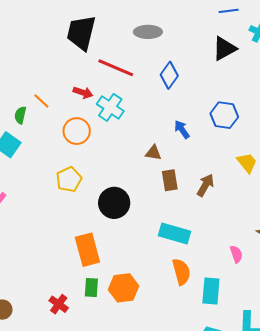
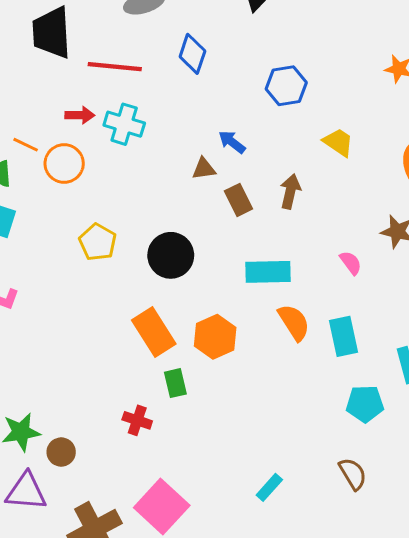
blue arrow: (182, 129) -> (232, 142), moved
orange circle: (77, 131) -> (64, 164), moved
pink semicircle: (236, 254) -> (351, 263), moved
orange hexagon: (124, 288) -> (215, 337), moved

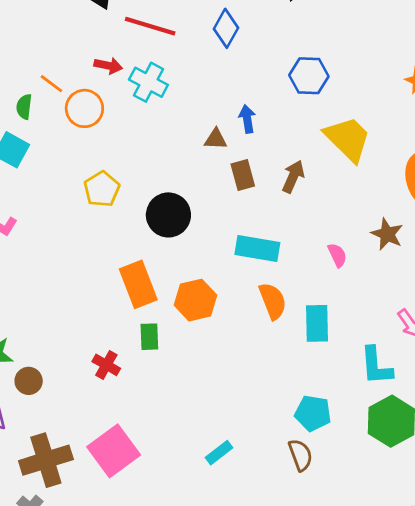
blue arrow: (232, 142) -> (247, 119), turned 32
yellow trapezoid: (338, 142) -> (348, 139), size x1.6
cyan pentagon: (365, 404) -> (313, 413), moved

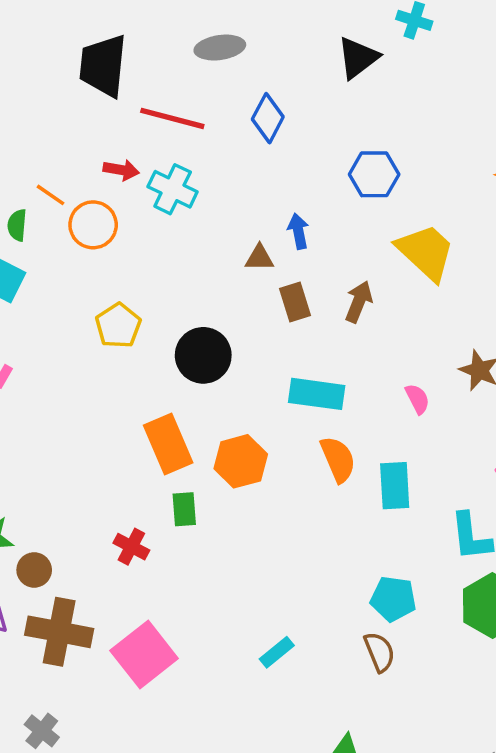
brown cross: (46, 460) -> (59, 632), moved, turned 30

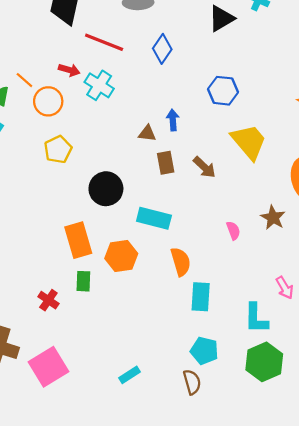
brown arrow: (359, 302) -> (204, 167), turned 105
yellow pentagon: (118, 326) -> (58, 149), moved
cyan rectangle: (317, 394) -> (154, 218), moved
cyan rectangle: (395, 486) -> (201, 297), moved

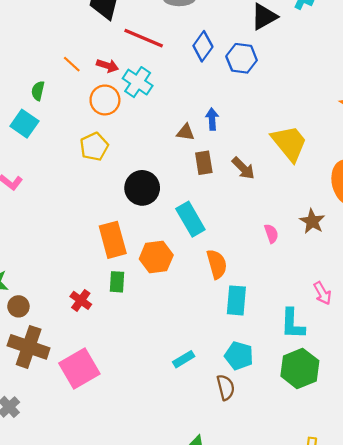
orange line: (24, 80) -> (72, 64), moved
blue hexagon: (223, 91) -> (242, 58), moved
orange circle: (48, 101) -> (105, 100), moved
cyan rectangle: (154, 218) -> (190, 219), turned 44
cyan rectangle: (129, 375) -> (184, 359), moved

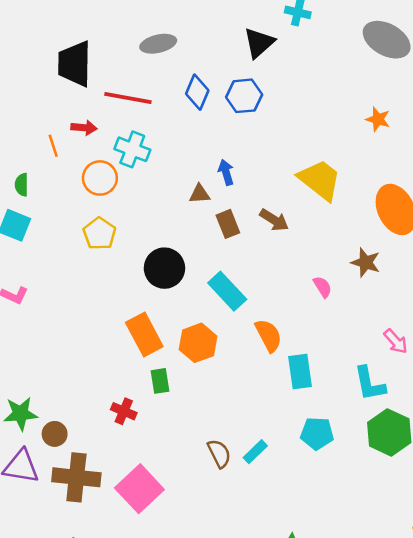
orange line: (72, 64) -> (53, 146), turned 42
red arrow: (107, 66) -> (84, 128), moved
brown semicircle: (226, 387) -> (219, 453), moved

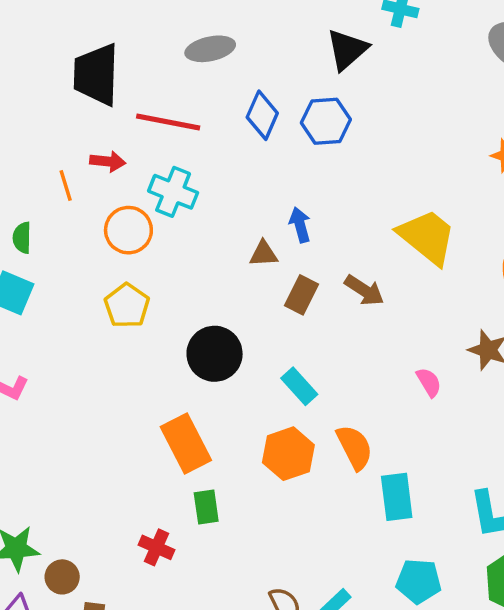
brown rectangle: (228, 224) -> (302, 295), turned 48
cyan rectangle: (227, 291) -> (299, 386), size x0.7
orange hexagon: (198, 343) -> (288, 454), moved

